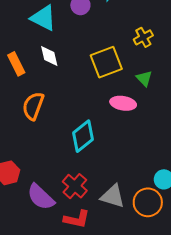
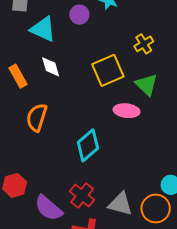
green triangle: (144, 78) -> (146, 85), size x1.4

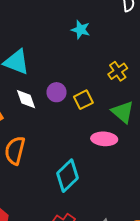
purple circle: (79, 15) -> (56, 92), moved
yellow square: (108, 70) -> (83, 100), size x0.6

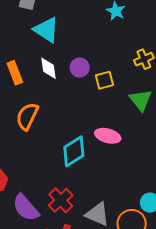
pink ellipse: (104, 139) -> (108, 136), moved

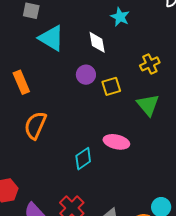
white diamond: (48, 68) -> (97, 42), moved
cyan diamond: (74, 151) -> (83, 159), size x0.7

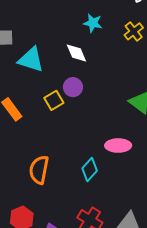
yellow cross: (150, 64) -> (134, 31), moved
yellow square: (111, 86) -> (54, 100), moved
orange semicircle: (35, 125) -> (39, 170), moved

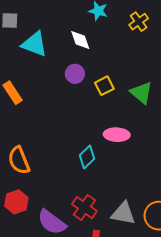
yellow square: (54, 100) -> (104, 86), moved
orange semicircle: (39, 170) -> (19, 160), moved, turned -36

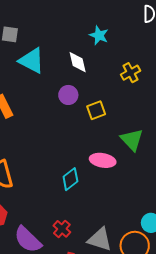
yellow cross: (139, 22) -> (131, 73), moved
green triangle: (141, 93) -> (132, 140), moved
red cross: (84, 208) -> (62, 229), size x0.7

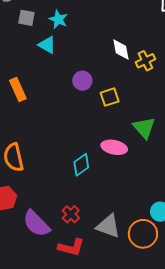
cyan star: (99, 35) -> (58, 19), moved
cyan triangle: (32, 61) -> (47, 45), size x0.7
white diamond: (78, 62) -> (121, 50), moved

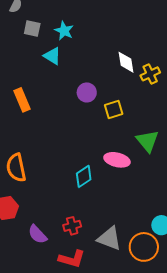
red cross: (71, 214) -> (72, 226), turned 30
purple semicircle: (36, 224) -> (37, 234), size x0.7

